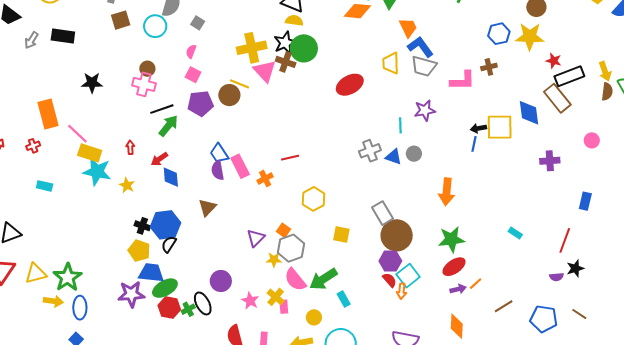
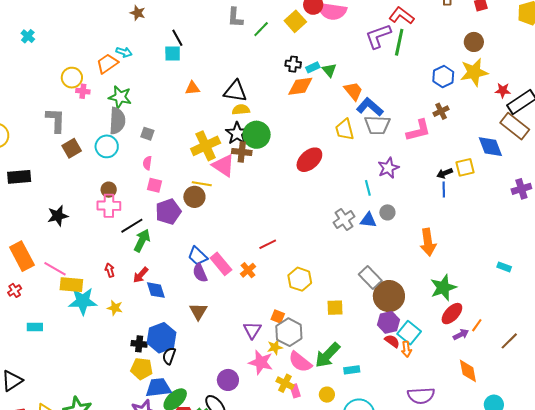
yellow square: (500, 127) -> (465, 167), size x0.7
cyan rectangle: (344, 299) -> (352, 370), turned -56
pink star: (250, 301) -> (261, 362), moved, size x1.4

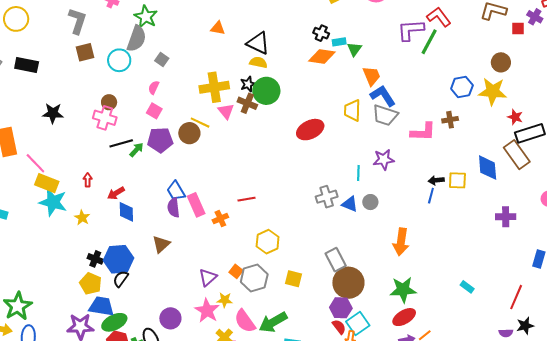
black star: (237, 133) -> (248, 84), size x0.7
pink triangle: (223, 166) -> (226, 111), size x0.7
green arrow: (142, 240) -> (136, 150), moved, size x0.7
gray hexagon: (289, 332) -> (254, 278), moved

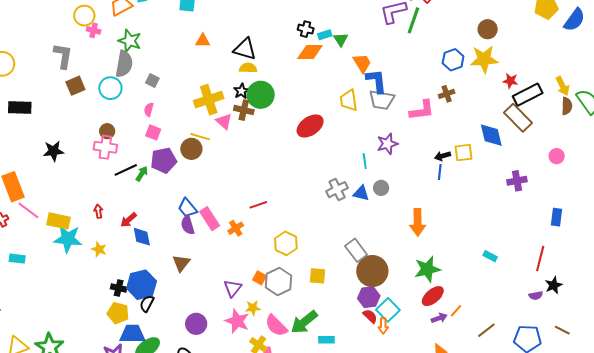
blue L-shape: (383, 96) -> (376, 81), turned 36
pink line: (35, 163) -> (28, 210), moved
purple circle: (170, 318) -> (196, 324), moved

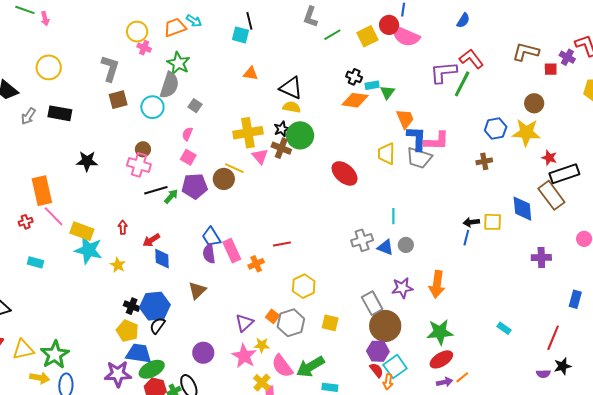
pink L-shape: (422, 110) -> (436, 141), moved
red ellipse: (310, 126) -> (345, 173), turned 68
purple star: (387, 144) -> (402, 288), moved

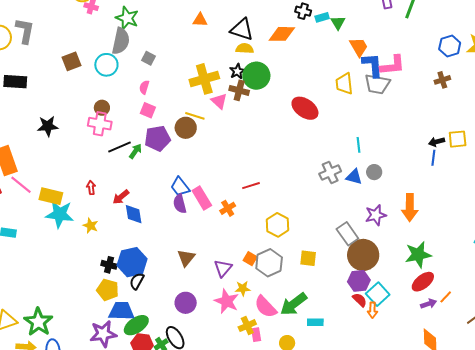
gray L-shape: (110, 68) -> (25, 31), moved
orange diamond: (355, 100) -> (282, 34), moved
brown triangle: (197, 290) -> (186, 258), moved
yellow cross: (262, 383) -> (247, 326), turned 30

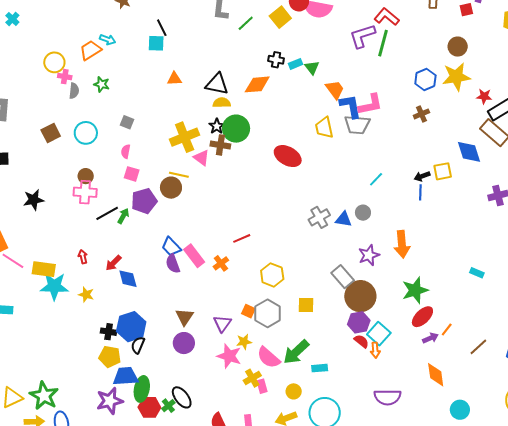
green star: (127, 18) -> (102, 84), size x0.7
gray semicircle: (121, 41) -> (74, 91), moved, size x0.6
cyan line: (359, 145) -> (376, 179), moved, turned 56
purple circle: (186, 303) -> (184, 343), moved
green ellipse: (136, 325) -> (142, 389), turned -40

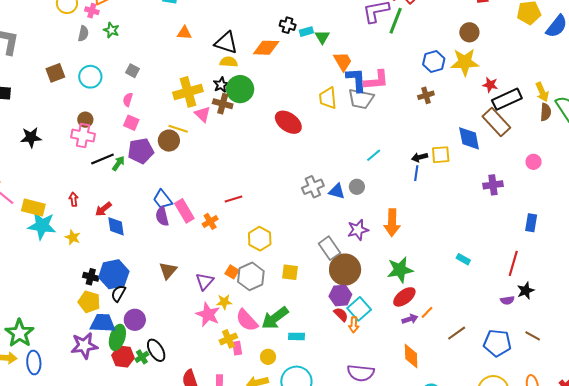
pink cross: (65, 77) -> (92, 11), moved
purple circle: (184, 343) -> (135, 320), moved

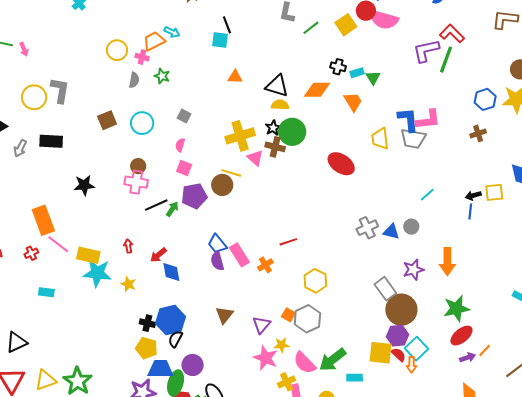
orange trapezoid: (343, 61) -> (353, 102), moved
yellow square: (290, 272) -> (381, 353), moved, size x1.4

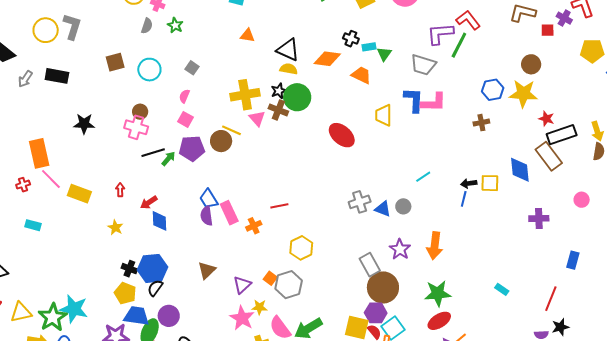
orange trapezoid: (353, 102) -> (361, 75), turned -40
gray trapezoid: (413, 139) -> (423, 65), moved
purple star: (413, 270) -> (400, 249), turned -30
cyan star: (97, 273) -> (74, 309), moved

